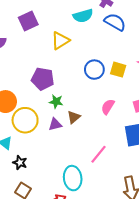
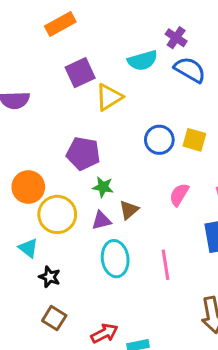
purple square: (28, 21) -> (80, 73), moved
pink line: (98, 154) -> (165, 265), turned -48
cyan ellipse: (73, 178) -> (115, 259), moved

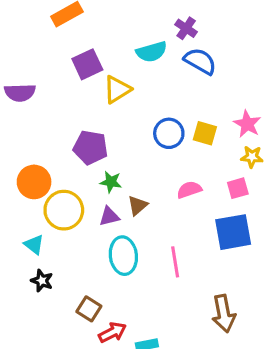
pink semicircle: (179, 195) -> (189, 190), turned 40
black star: (50, 277) -> (42, 281), moved
brown square: (54, 318) -> (89, 309), moved

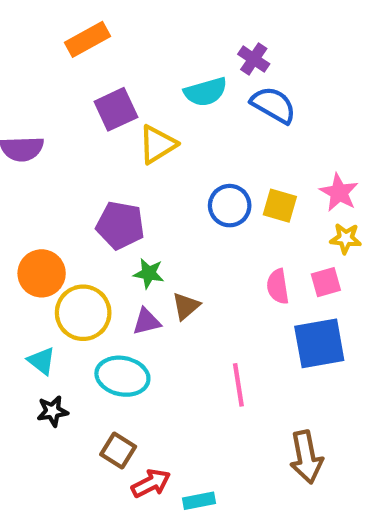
pink semicircle: (189, 190) -> (278, 287), moved, turned -80
cyan ellipse: (123, 256) -> (122, 376), moved, turned -72
black star: (42, 281) -> (52, 411), turned -30

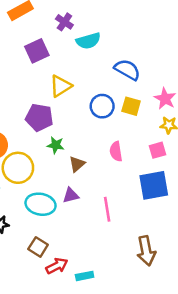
purple cross: (254, 59) -> (64, 22), moved
blue semicircle: (273, 105) -> (127, 70), moved
yellow triangle: (157, 144) -> (61, 86), moved
pink semicircle: (278, 287) -> (116, 151), moved
purple triangle: (147, 322) -> (71, 195), moved

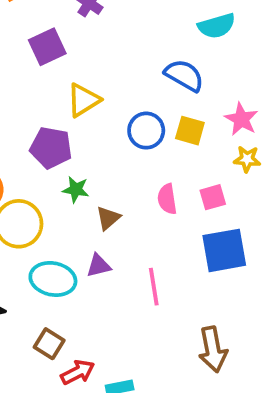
cyan semicircle: (88, 41) -> (217, 26), moved
pink square: (157, 150) -> (213, 197), moved

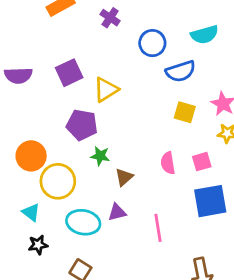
purple square: (47, 47) -> (69, 73), moved
blue semicircle: (184, 75) -> (181, 71), turned 132
blue circle: (146, 131) -> (152, 43), moved

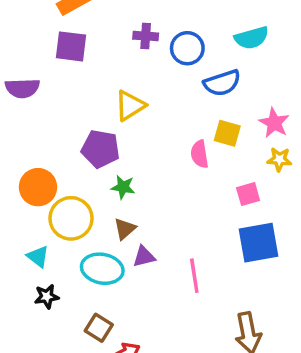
purple cross: (110, 18) -> (146, 36), moved, turned -30
purple square: (69, 73) -> (71, 46), moved, turned 32
pink semicircle: (168, 163) -> (199, 154), moved
brown triangle: (124, 177) -> (125, 229), moved

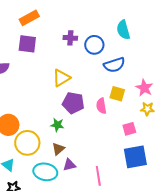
cyan semicircle: (252, 38) -> (123, 30), moved, turned 90
purple pentagon: (101, 149) -> (73, 103), moved

